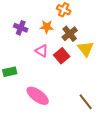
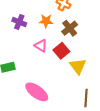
yellow triangle: (86, 49) -> (78, 66), moved
brown line: (86, 102) -> (86, 98), turned 42

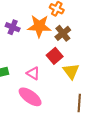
orange star: (46, 21) -> (39, 26), size x1.6
pink triangle: (41, 46) -> (33, 73), moved

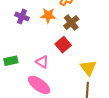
orange star: (39, 26) -> (48, 15), size x0.7
yellow triangle: (71, 71) -> (88, 68), moved

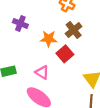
orange star: (48, 15) -> (49, 39), moved

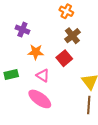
orange star: (49, 39) -> (36, 52), moved

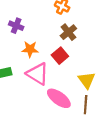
pink triangle: (43, 75) -> (37, 74), size x1.6
pink ellipse: (40, 99) -> (59, 98), moved

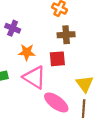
brown cross: (68, 32) -> (66, 35), turned 35
red square: (60, 56) -> (57, 59), turned 35

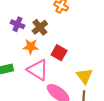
brown cross: (66, 35) -> (40, 27), moved, turned -35
red square: (57, 59) -> (59, 53), turned 35

